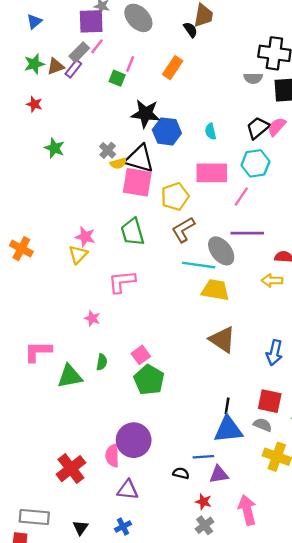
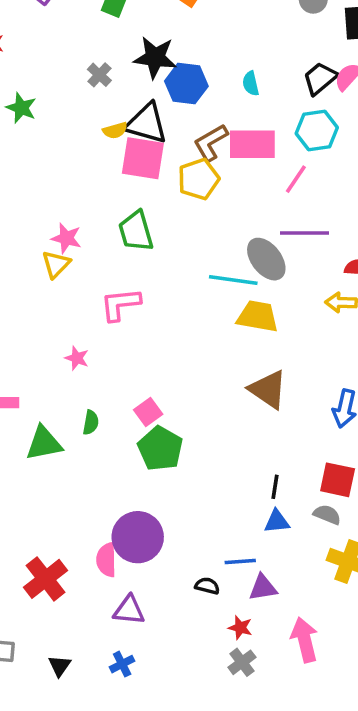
gray cross: (108, 150) -> (99, 75), moved
brown L-shape: (183, 230) -> (211, 143), moved
blue triangle: (228, 429) -> (277, 522), size x0.6

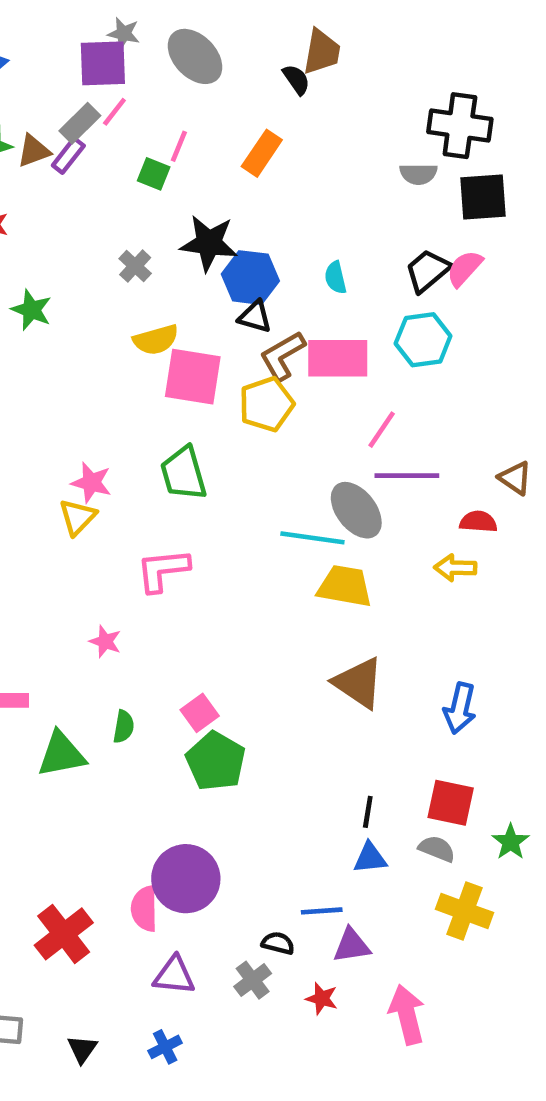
black triangle: (146, 123) -> (255, 317), moved, size x0.6
yellow semicircle: (115, 130) -> (156, 340), size x1.4
pink line: (296, 179) -> (382, 430), moved
gray cross: (242, 662) -> (253, 980), moved

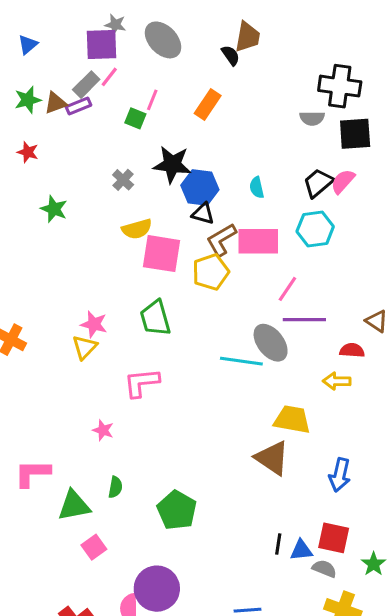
purple rectangle: (68, 156) -> (78, 106), turned 30
yellow trapezoid: (345, 586) -> (292, 420), moved
pink square: (200, 713) -> (94, 547), moved
blue triangle: (370, 858) -> (301, 550), moved

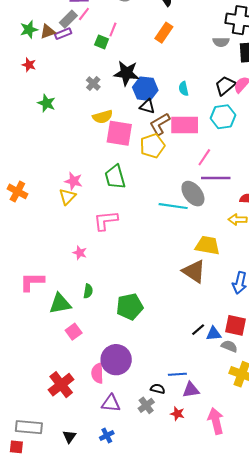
orange rectangle: (208, 104) -> (164, 33), moved
green pentagon: (177, 510) -> (130, 307), turned 30
black line: (278, 544) -> (198, 330), turned 40

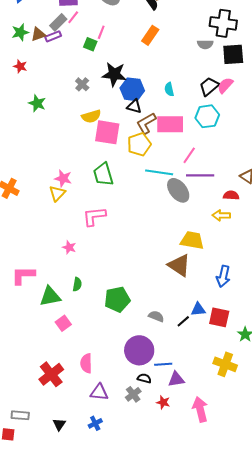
cyan line: (173, 206) -> (159, 172), moved
blue triangle: (214, 334) -> (198, 309), moved
gray semicircle: (229, 346) -> (156, 316), moved
purple circle: (116, 360) -> (139, 350), moved
gray rectangle: (29, 427) -> (20, 415), size x0.7

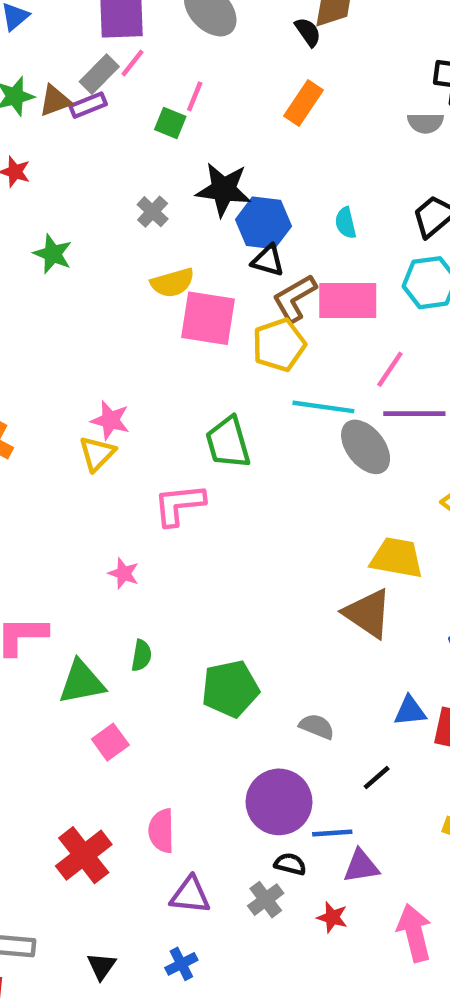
green trapezoid: (103, 174) -> (228, 442), moved
black line: (183, 321) -> (377, 778), moved

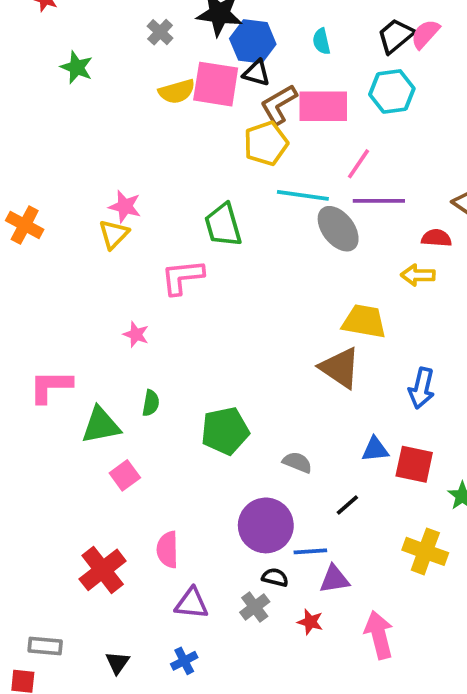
pink square: (208, 318) -> (216, 84), moved

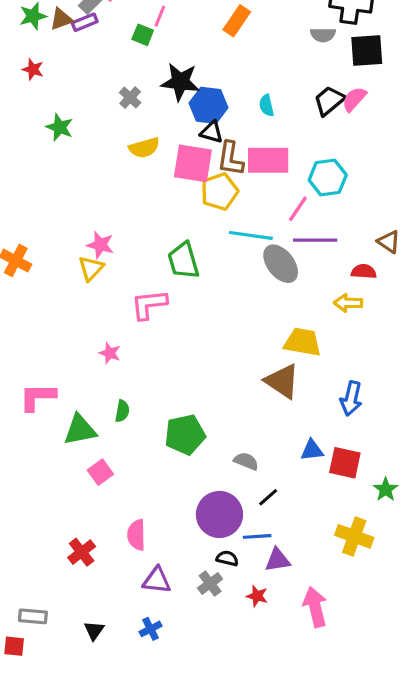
pink square: (216, 84) -> (193, 163), moved
cyan hexagon: (392, 91) -> (328, 177), moved
brown L-shape: (279, 104) -> (230, 159), turned -51
black line: (347, 505) -> (268, 497), moved
red cross: (103, 570) -> (82, 552), size x0.7

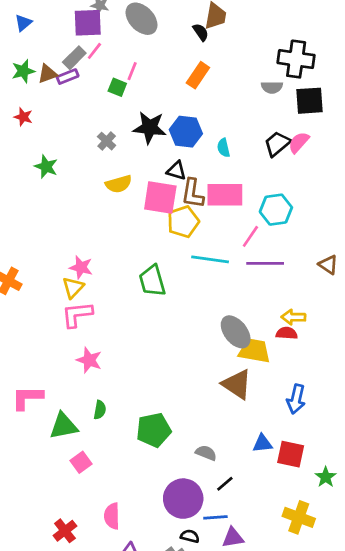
blue hexagon: (208, 105) -> (186, 132), moved
gray ellipse: (281, 264) -> (236, 332), moved
red semicircle: (364, 272) -> (287, 333), moved
pink L-shape: (149, 304) -> (77, 314), moved
pink star: (110, 353) -> (89, 360), size x1.4

